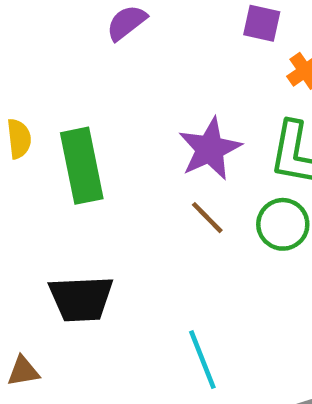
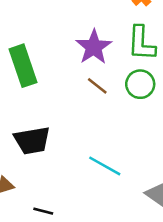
cyan line: (202, 360) -> (105, 166), turned -32

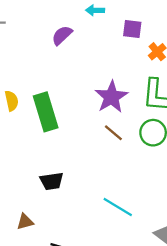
black trapezoid: (32, 140) -> (52, 181), size x0.7

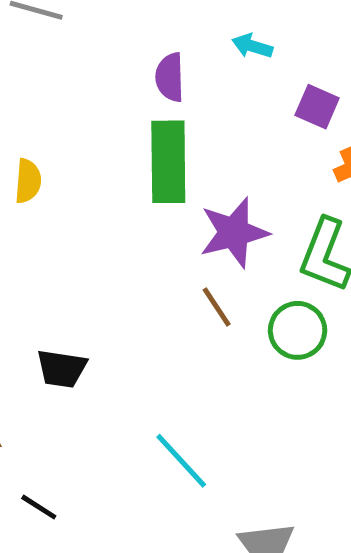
purple semicircle: (62, 35) -> (170, 77), turned -65
green rectangle: (46, 112) -> (168, 162), moved

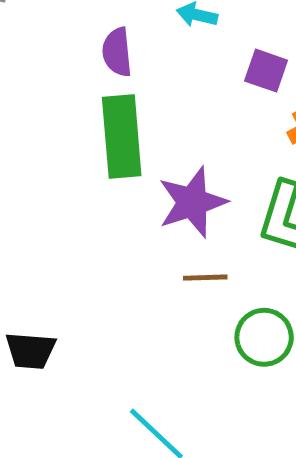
brown line: (217, 307) -> (205, 278), moved, turned -54
green circle: (298, 330) -> (264, 337), moved

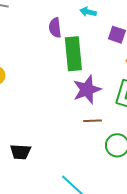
green rectangle: (122, 137) -> (73, 54), moved

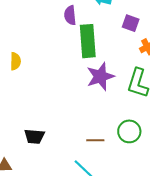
brown line: (93, 121) -> (95, 140), moved

